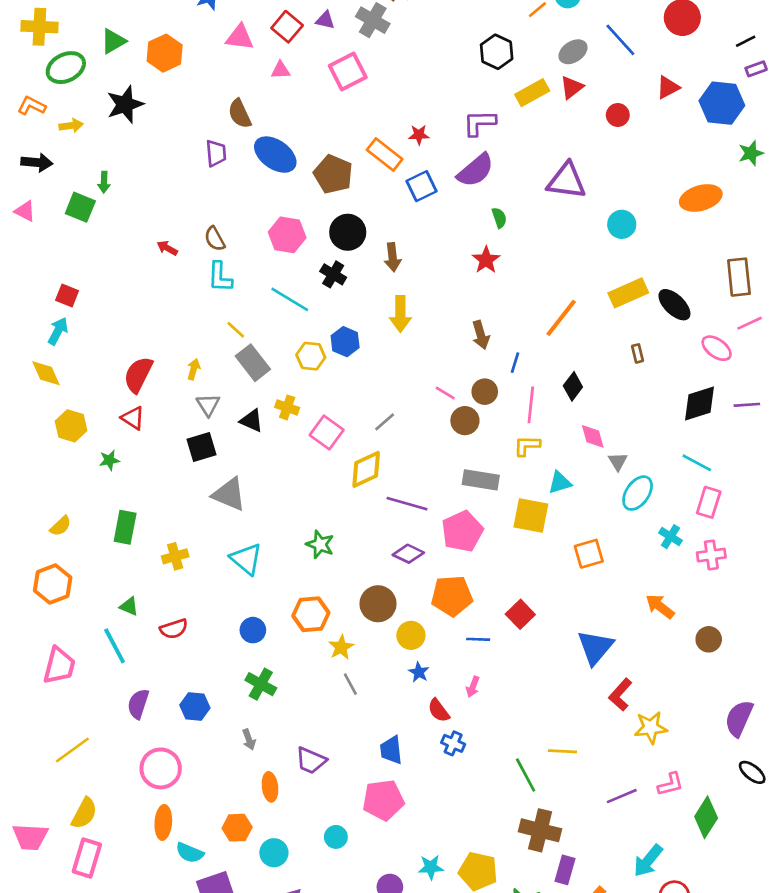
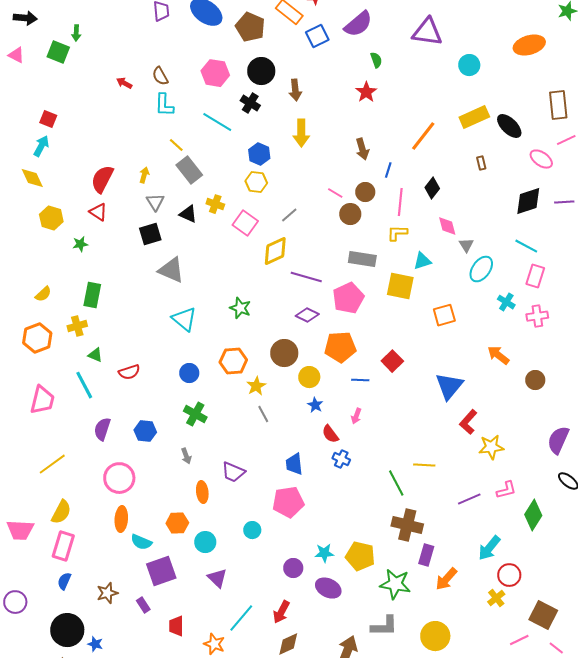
yellow hexagon: (311, 356) -> (256, 182), moved
yellow cross: (175, 556) -> (77, 326), moved

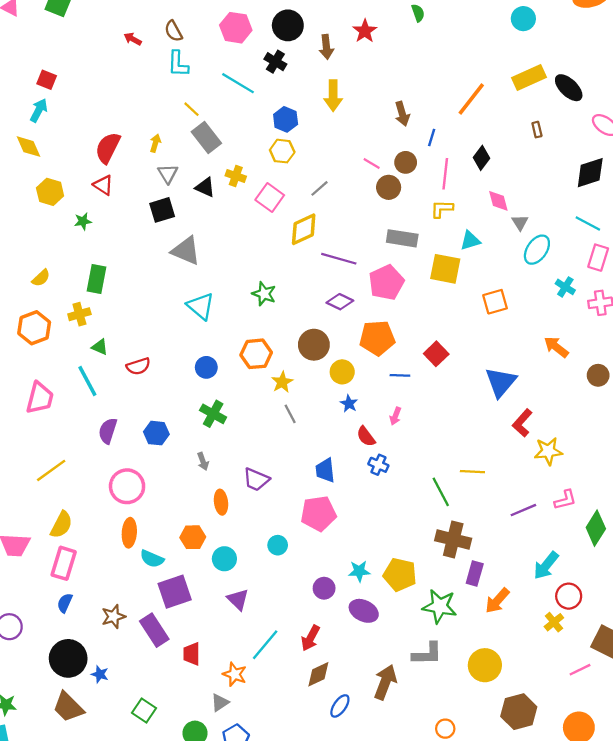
red star: (366, 92) -> (365, 31), moved
purple rectangle: (143, 605) -> (154, 630), size x1.8

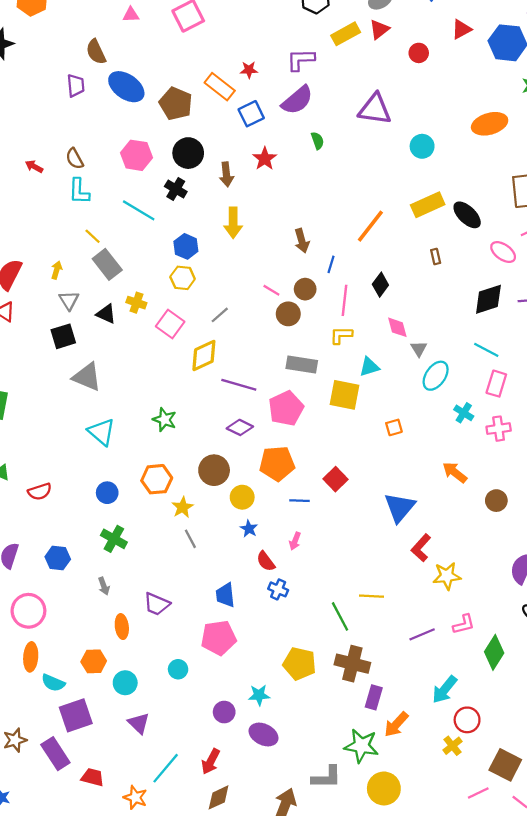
orange square: (495, 302) -> (394, 427), size x0.7
yellow pentagon: (400, 575) -> (300, 664), moved
green star: (440, 606) -> (361, 746), moved
red trapezoid: (192, 654) -> (93, 777), turned 105

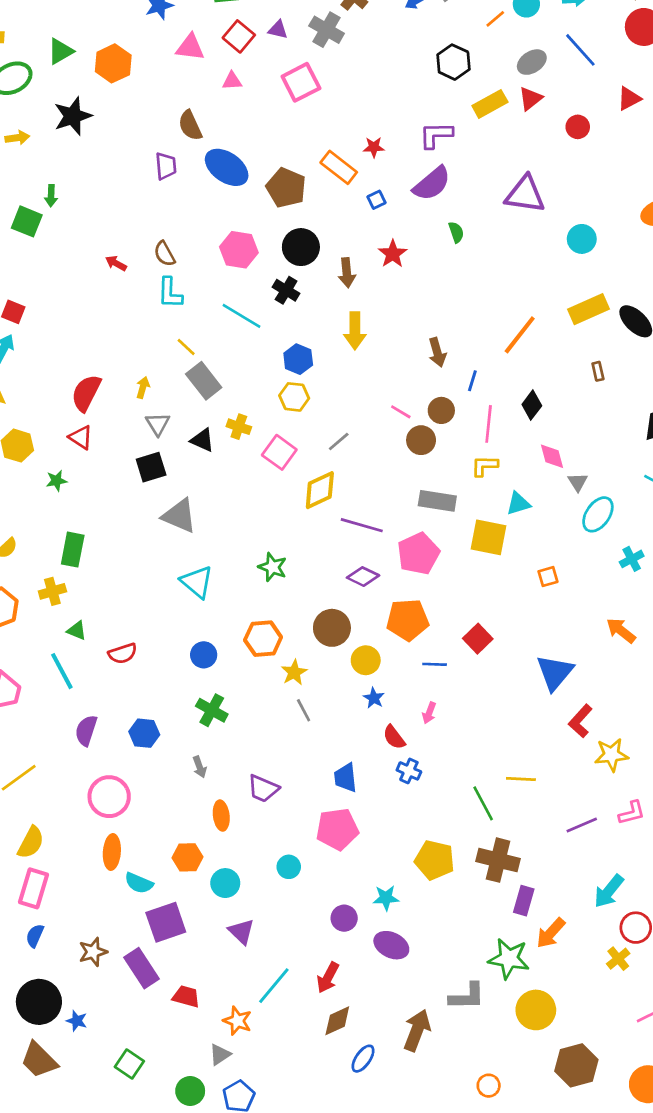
blue square: (251, 114) -> (377, 200), size x0.6
cyan cross: (464, 413) -> (632, 559), turned 30

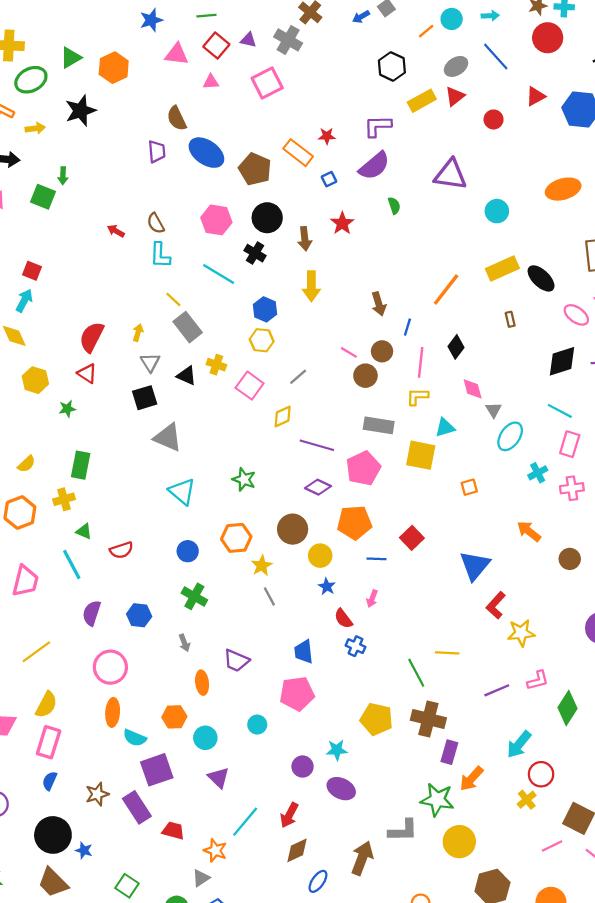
yellow diamond: (320, 490) -> (283, 416), size x0.7

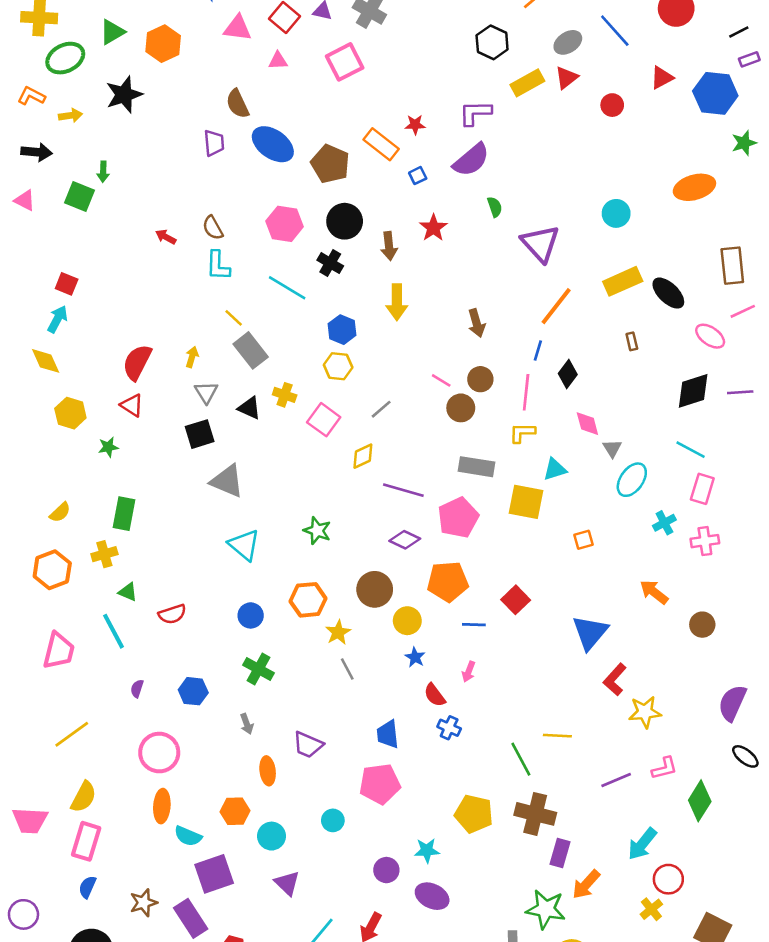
purple triangle: (450, 175) -> (540, 243), moved, turned 40
blue line: (407, 327) -> (538, 350), moved
purple semicircle: (92, 613) -> (137, 689), size x0.6

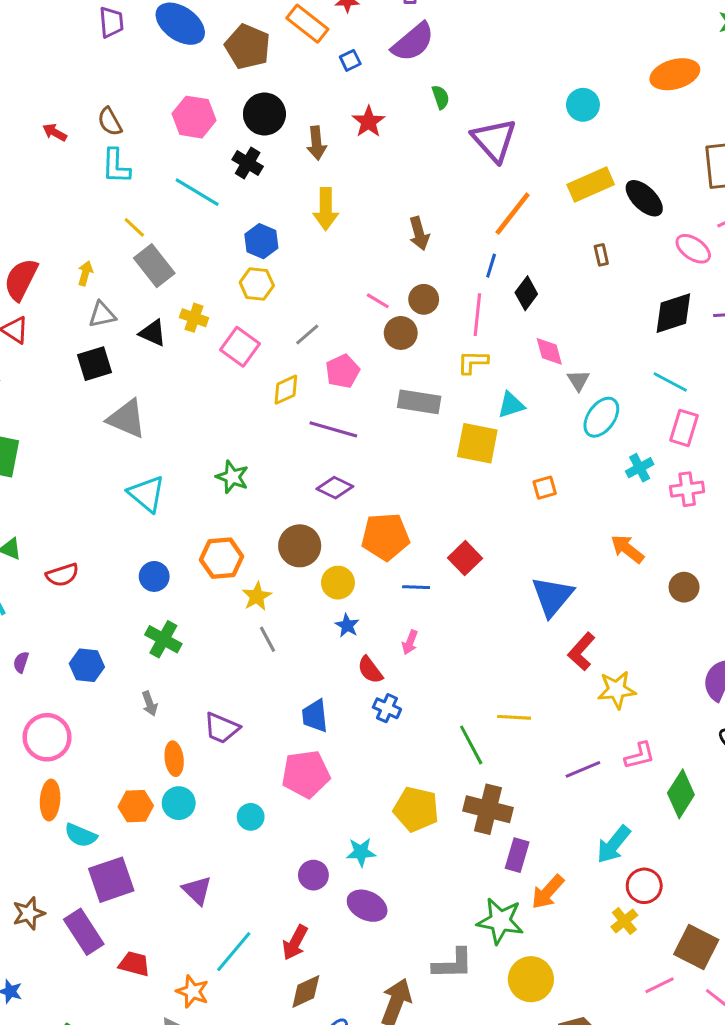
gray triangle: (206, 392) -> (102, 315), turned 50
pink pentagon: (458, 518) -> (343, 371), moved, size x0.7
cyan circle: (272, 836) -> (179, 803), moved

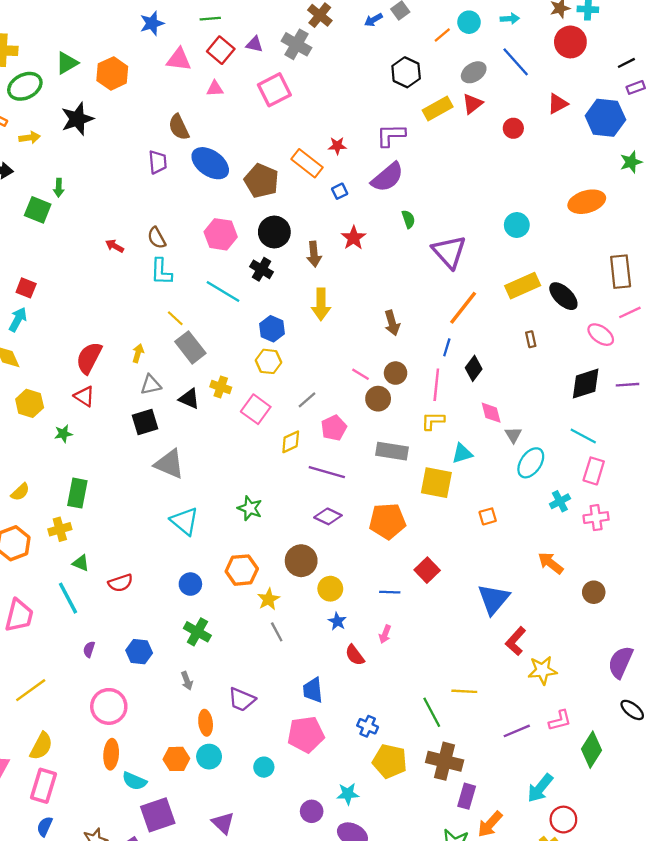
orange pentagon: (385, 537) -> (387, 521), moved
blue cross: (387, 708) -> (368, 726), moved

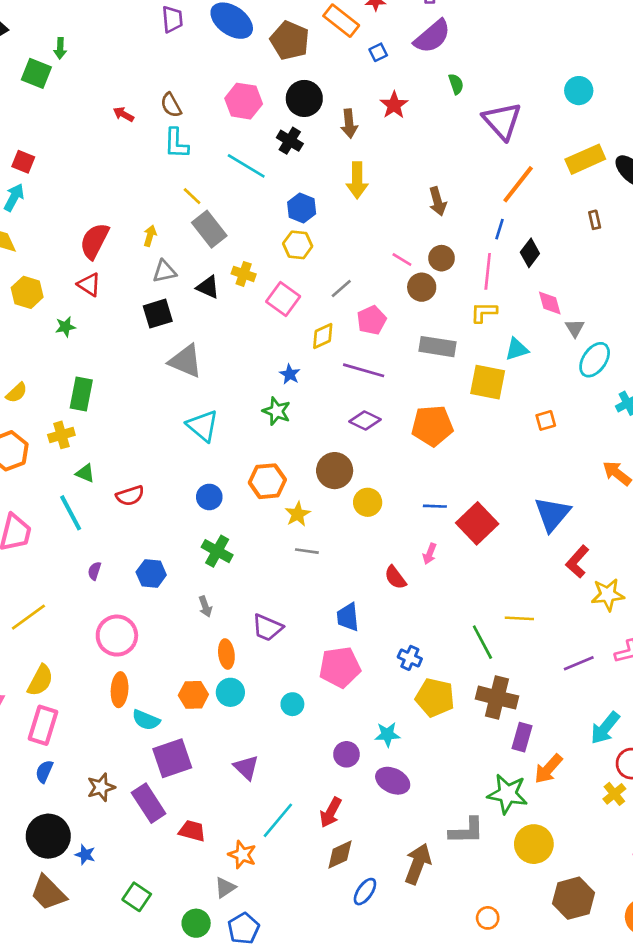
red square: (427, 570) -> (477, 523), moved, size x1.4
blue star: (337, 621) -> (290, 374), moved
gray line: (277, 632) -> (307, 551), turned -54

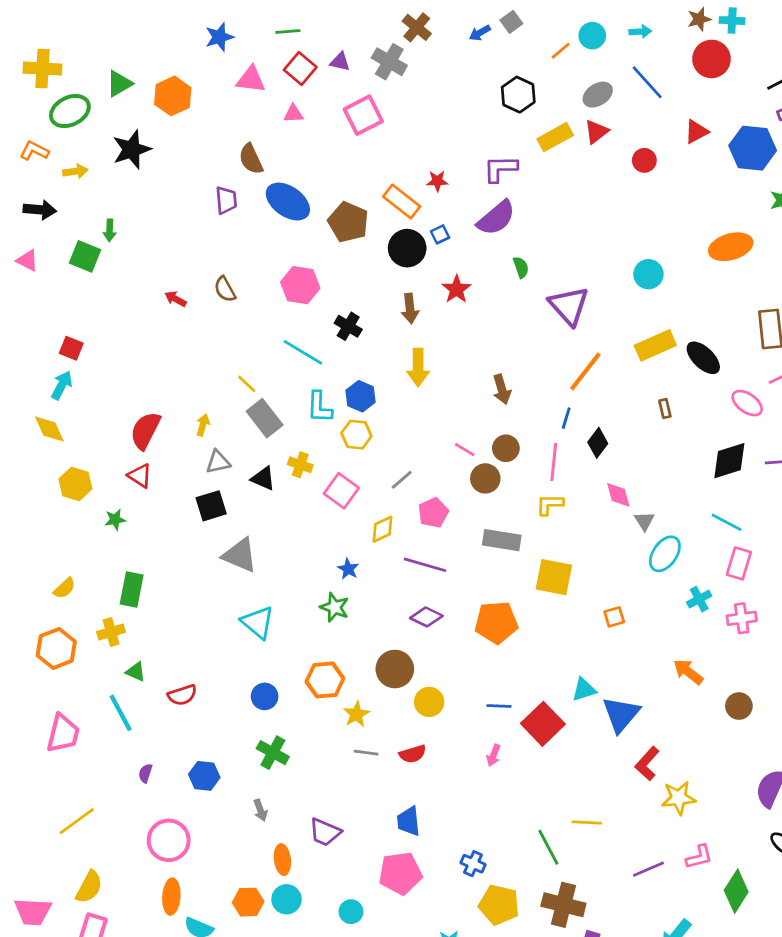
black circle: (304, 98) -> (407, 248), moved
cyan L-shape: (176, 143) -> (319, 407), moved
cyan triangle: (517, 349) -> (584, 690), moved
red semicircle: (395, 577) -> (413, 754), moved, turned -70

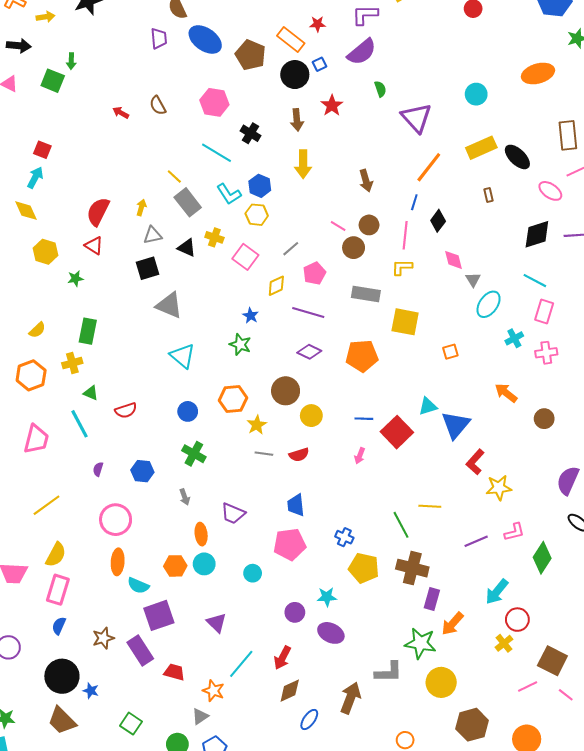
cyan L-shape: (319, 407) -> (229, 194), turned -35

